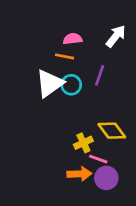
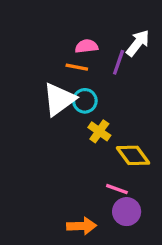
purple line: (100, 75) -> (119, 62), moved
yellow cross: (83, 143) -> (99, 131), moved, turned -30
orange arrow: (79, 174) -> (82, 226), moved

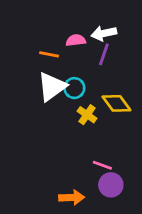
white arrow: (138, 43) -> (104, 33), moved, turned -140
orange line: (77, 67) -> (49, 54), moved
yellow diamond: (133, 155) -> (116, 103), moved

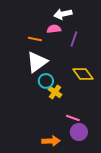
white arrow: (104, 33) -> (63, 14), moved
cyan circle: (74, 88) -> (46, 81), moved
yellow cross: (87, 115) -> (55, 92), moved

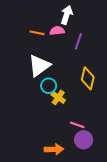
white arrow: (63, 14) -> (67, 15), turned 120
orange line: (35, 39) -> (37, 33), moved
yellow diamond: (83, 74) -> (88, 78), turned 50

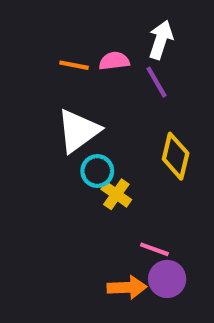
white arrow: (67, 15) -> (161, 40), moved
purple line: (78, 41) -> (157, 82), turned -49
orange arrow: (54, 149) -> (127, 287), moved

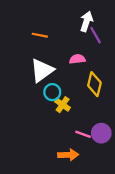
pink semicircle: (114, 61) -> (77, 59), moved
purple line: (157, 82) -> (96, 35), moved
purple circle: (167, 279) -> (101, 133), moved

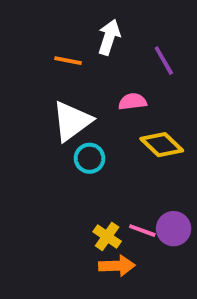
white arrow: (86, 21) -> (109, 37), moved
yellow diamond: (94, 84) -> (162, 145), turned -60
yellow cross: (63, 105) -> (107, 236), moved

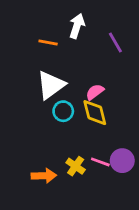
pink semicircle: (133, 102) -> (95, 92), moved, turned -30
yellow diamond: (162, 145) -> (95, 113), moved, turned 32
orange arrow: (117, 266) -> (44, 176), moved

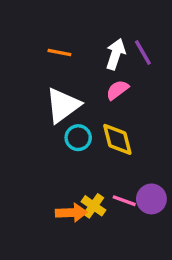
white arrow: (77, 26) -> (116, 54), moved
pink semicircle: (95, 92) -> (117, 90), moved
orange arrow: (44, 176) -> (71, 213), moved

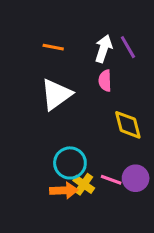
pink semicircle: (117, 90) -> (105, 81), turned -55
cyan circle: (78, 138) -> (70, 163), moved, size x1.4
yellow diamond: (117, 139) -> (128, 125), moved

